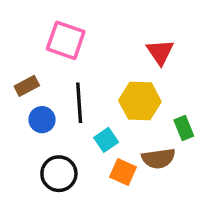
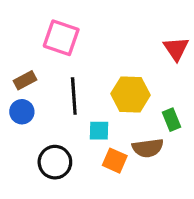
red triangle: (160, 52) -> (176, 49), moved
blue circle: (42, 120) -> (22, 112), moved
cyan square: (106, 140) -> (99, 131), turned 35

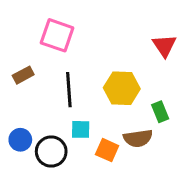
blue circle: (22, 112) -> (20, 140), moved
cyan square: (99, 131) -> (81, 129), moved

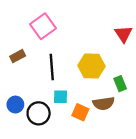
pink square: (57, 35) -> (43, 26), turned 35

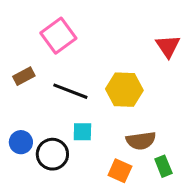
black line: (52, 67) -> (70, 91), turned -65
green rectangle: (120, 84) -> (163, 166), moved
orange square: (80, 112) -> (120, 171), moved

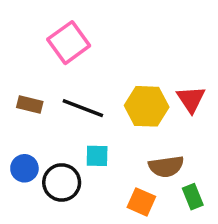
red triangle: (168, 46) -> (191, 99), moved
brown rectangle: (24, 76) -> (30, 105), moved, turned 42

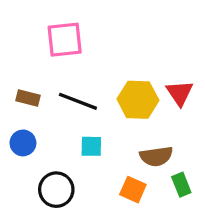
pink square: (69, 43) -> (65, 40), turned 30
blue circle: (24, 168) -> (23, 143), moved
black circle: (62, 182) -> (56, 190), moved

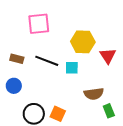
yellow hexagon: (138, 100) -> (83, 42), moved
cyan square: (91, 146) -> (72, 68), moved
orange square: (133, 190) -> (58, 114), moved

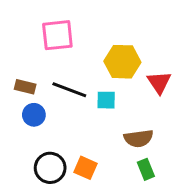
blue circle: (14, 86) -> (34, 115), moved
green rectangle: (109, 111) -> (146, 169), moved

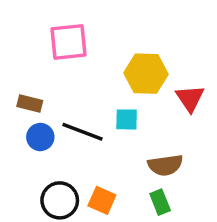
black line: (69, 90) -> (83, 132), moved
green rectangle: (146, 169) -> (160, 202), moved

